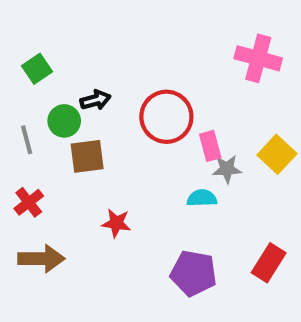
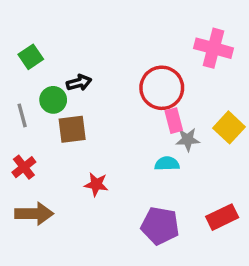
red circle: (166, 117) -> (162, 88), moved
red rectangle: (269, 263) -> (222, 217), turned 32

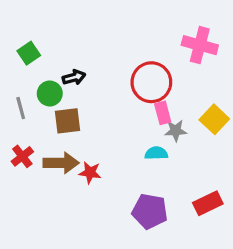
brown arrow: (34, 214) -> (61, 163), moved

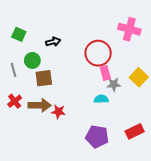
green square: (29, 53) -> (19, 34), turned -32
black arrow: (74, 77) -> (53, 42), moved

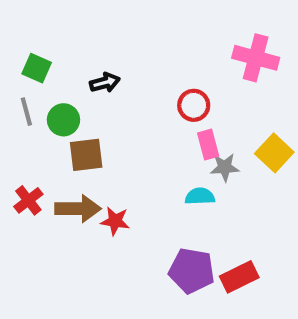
red circle: (98, 53) -> (194, 105), size x0.6
gray line: (14, 70) -> (26, 112), moved
red rectangle: (135, 131) -> (239, 277), moved

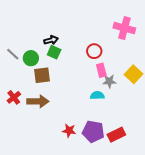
green square: (37, 68) -> (54, 52), moved
gray line: (26, 112) -> (13, 54), turned -32
red star: (115, 221) -> (69, 131), moved

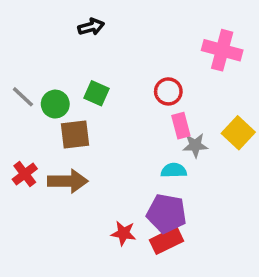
black arrow: (51, 40) -> (91, 27), moved
purple pentagon: (93, 132) -> (167, 213), moved
red rectangle: (116, 135) -> (167, 240), moved

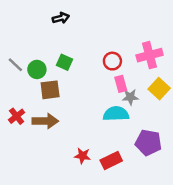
pink cross: (222, 50) -> (150, 55), moved, turned -30
cyan semicircle: (174, 170) -> (116, 114), size x1.5
purple pentagon: (167, 213) -> (148, 143), moved

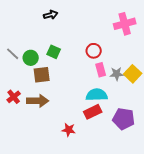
pink cross: (150, 55) -> (125, 24), moved
gray star: (130, 97) -> (117, 74), moved
red rectangle: (111, 161) -> (93, 112), moved

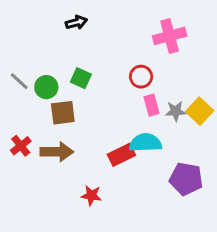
pink cross: (125, 24) -> (170, 36), moved
red rectangle: (93, 112) -> (121, 155), moved
red star: (69, 130) -> (91, 195), moved

